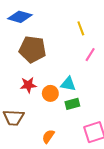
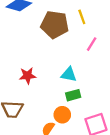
brown pentagon: (33, 49) -> (55, 25), moved
orange circle: (50, 93) -> (62, 115), moved

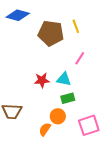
pink line: (92, 44) -> (80, 58), moved
red star: (28, 76) -> (42, 80), moved

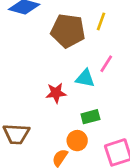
yellow line: (76, 26) -> (101, 21), turned 40
cyan triangle: (64, 79) -> (85, 78), moved

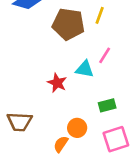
red star: (56, 93) -> (57, 83), turned 30
green rectangle: (90, 117) -> (107, 105), moved

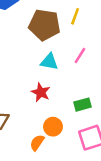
cyan triangle: (85, 69) -> (49, 62), moved
red star: (57, 83) -> (41, 92), moved

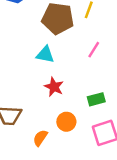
cyan triangle: (49, 62) -> (45, 55), moved
orange semicircle: (37, 143) -> (40, 138), moved

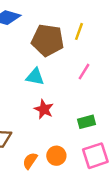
orange circle: (66, 122) -> (56, 156), moved

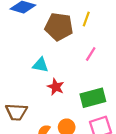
cyan triangle: (35, 77) -> (40, 65), moved
green rectangle: (87, 122) -> (93, 98), size x1.6

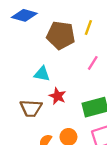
brown trapezoid: (16, 112) -> (31, 108), moved

